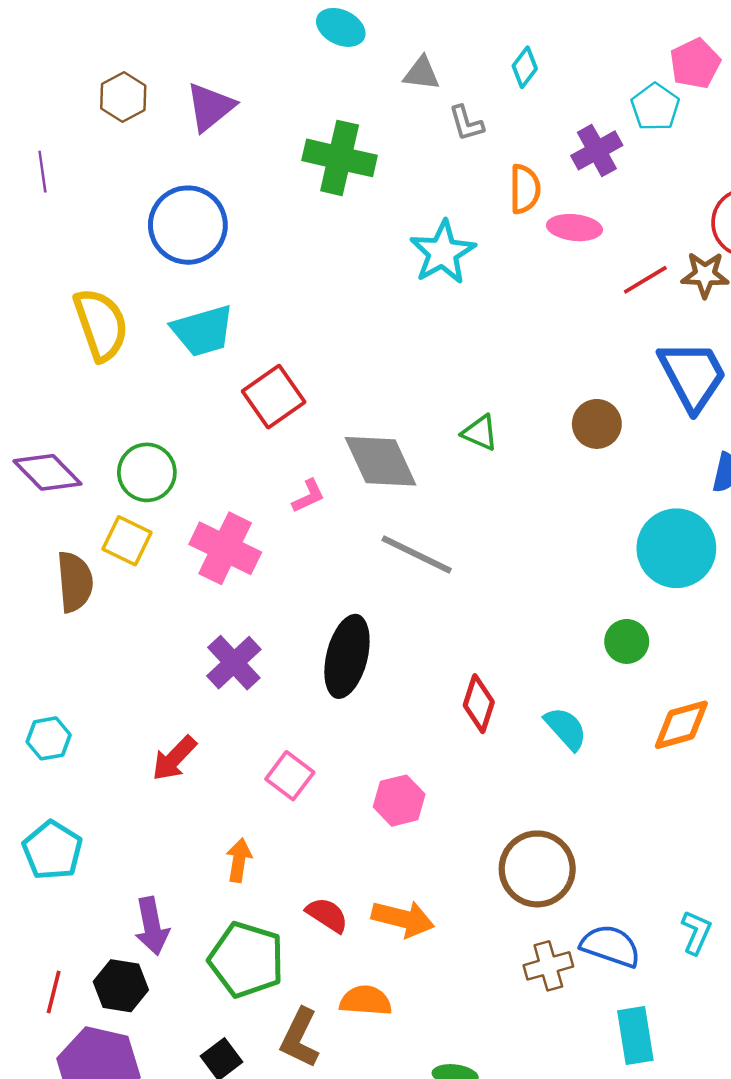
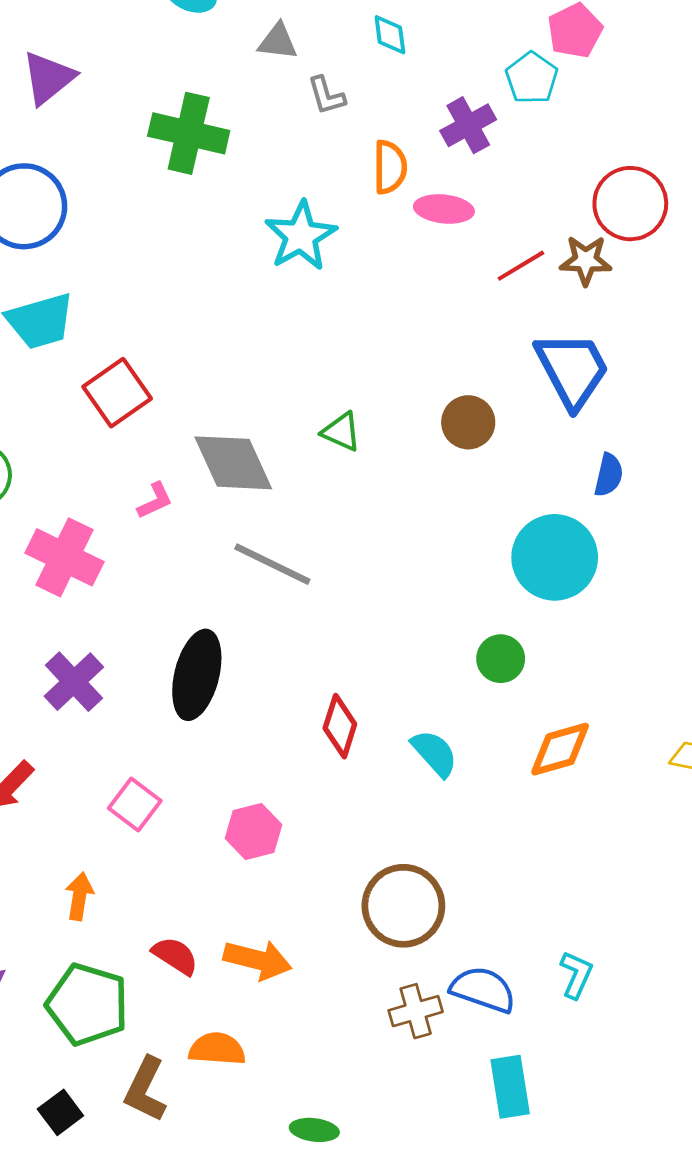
cyan diamond: (525, 67) -> (390, 35), turned -45

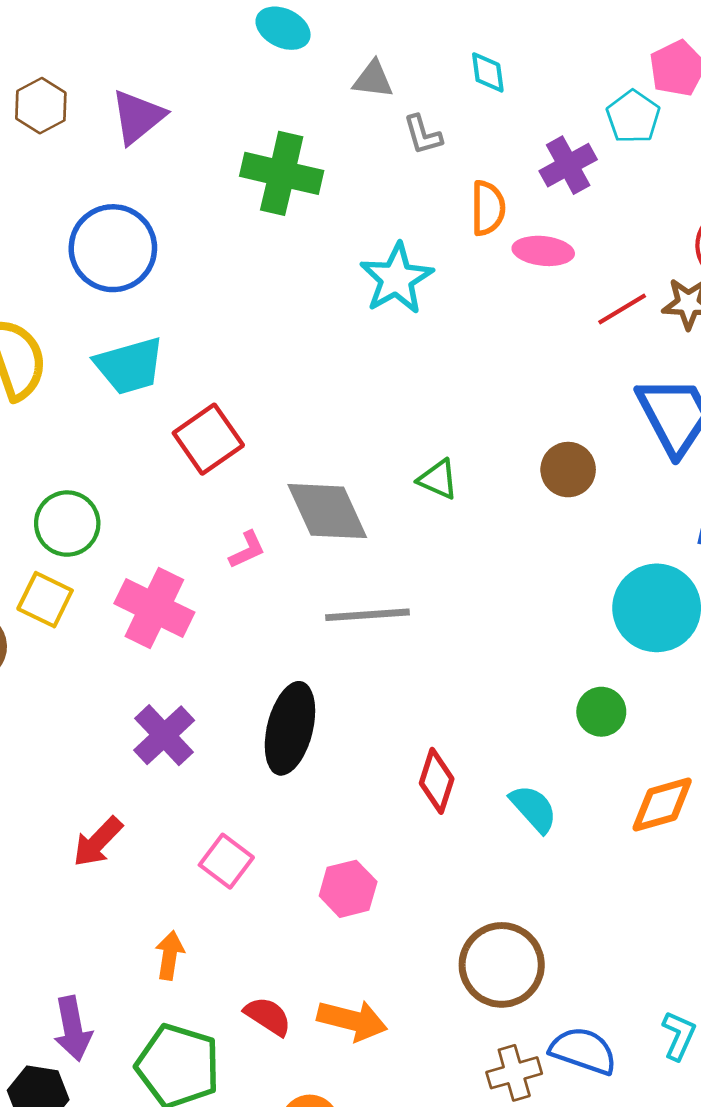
gray line: (272, 564) -> (367, 615), turned -30

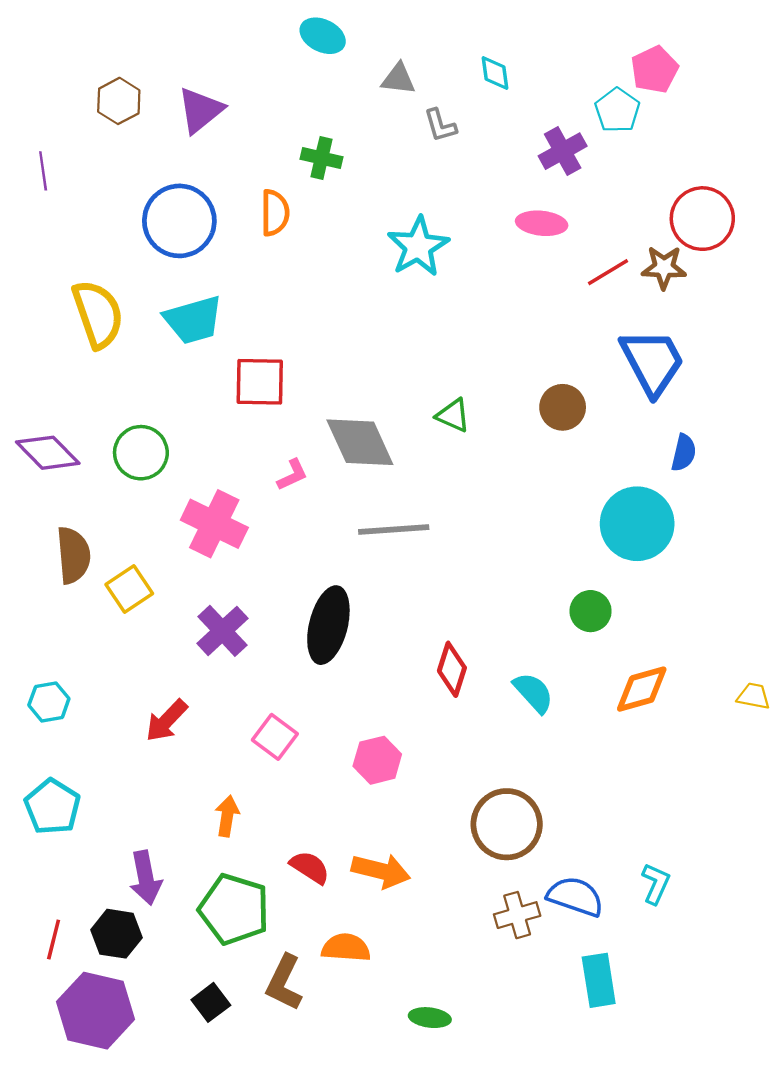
green cross: (282, 173) -> (321, 158), size x0.6
orange semicircle: (488, 208) -> (275, 213), moved
red square: (208, 439) -> (260, 382), turned 36
yellow square: (45, 600) -> (129, 589), moved, turned 30

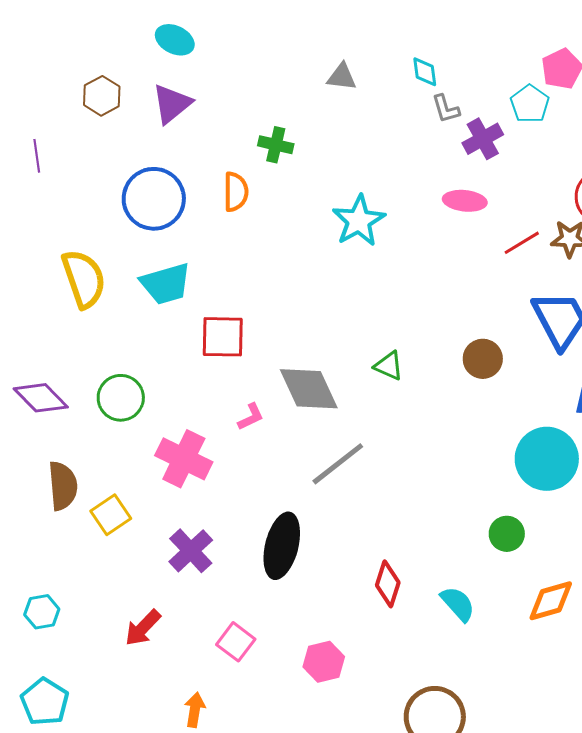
cyan ellipse: (323, 36) -> (175, 40), moved
gray L-shape: (440, 125) -> (446, 109), moved
gray line: (394, 530) -> (338, 464), turned -34

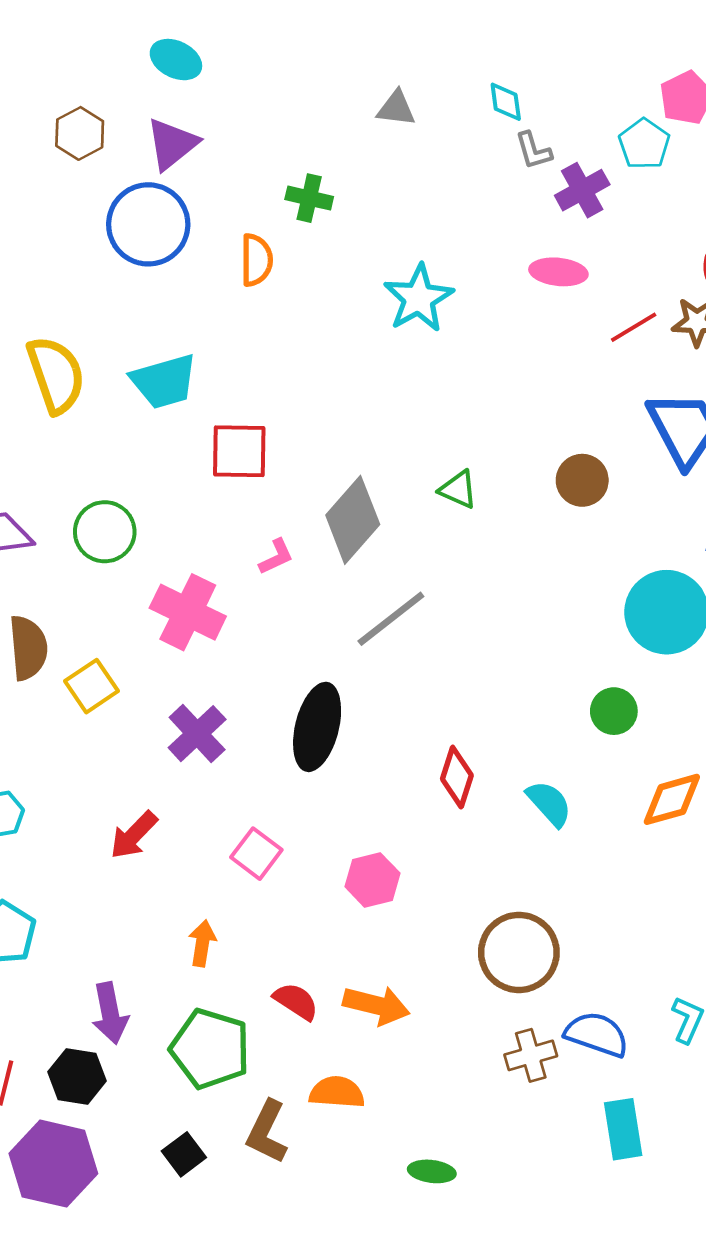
blue circle: (154, 199) -> (148, 224), moved
gray diamond: (309, 389) -> (353, 520), turned 66

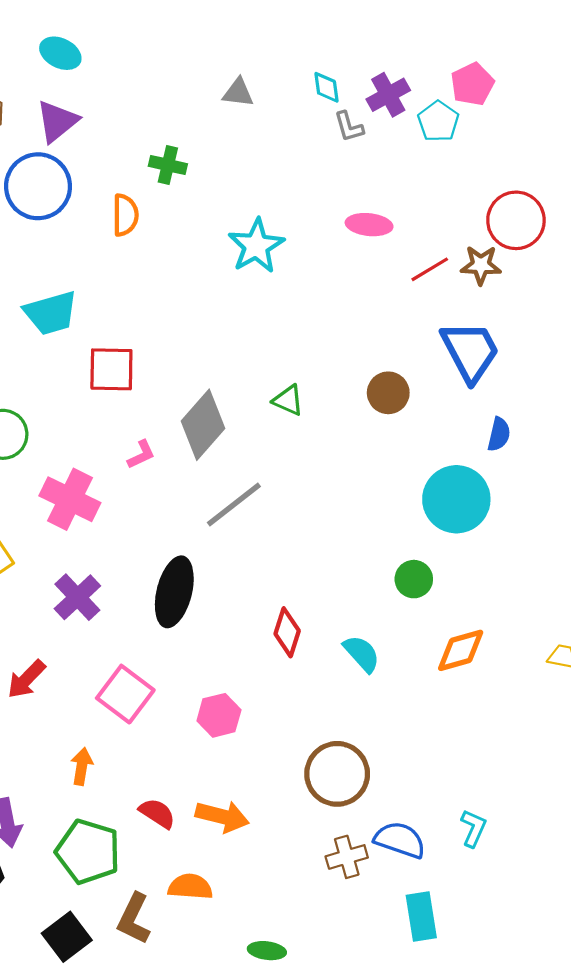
purple cross: (582, 190) -> (388, 95), moved
pink square: (256, 854) -> (125, 694), size x1.4
black square: (184, 1154) -> (67, 937), size x1.4

